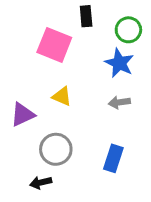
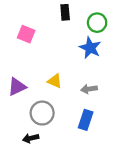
pink square: (54, 45) -> (26, 34), moved, size x0.7
yellow triangle: (62, 96) -> (55, 81), moved
gray arrow: (119, 102) -> (89, 89), moved

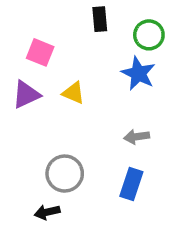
yellow triangle: (55, 81) -> (73, 93), moved
purple triangle: (17, 87) -> (26, 95), moved

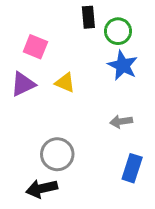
green circle: (149, 35) -> (118, 31), moved
blue rectangle: (131, 184) -> (132, 168), moved
black arrow: (47, 212) -> (42, 188), size x1.4

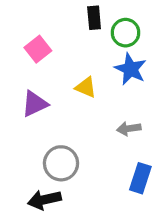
pink square: (35, 47) -> (38, 49), turned 30
yellow triangle: (65, 83) -> (86, 87), moved
purple triangle: (23, 84) -> (35, 104), moved

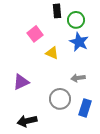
pink square: (38, 49) -> (35, 34), moved
purple triangle: (35, 104) -> (21, 82), moved
gray circle: (61, 163) -> (60, 99), moved

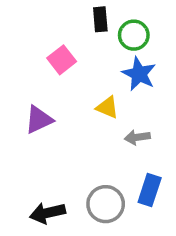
yellow triangle: (52, 53) -> (107, 107), moved
purple triangle: (21, 82) -> (39, 120), moved
gray circle: (60, 99) -> (106, 204), moved

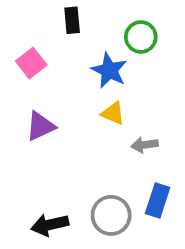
black rectangle: (100, 19) -> (72, 20), moved
pink square: (62, 60) -> (31, 63), moved
blue star: (139, 74) -> (109, 70), moved

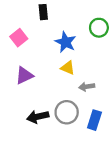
green circle: (141, 37) -> (99, 28), moved
gray circle: (111, 215) -> (67, 112), moved
black arrow: (50, 225) -> (38, 117), moved

